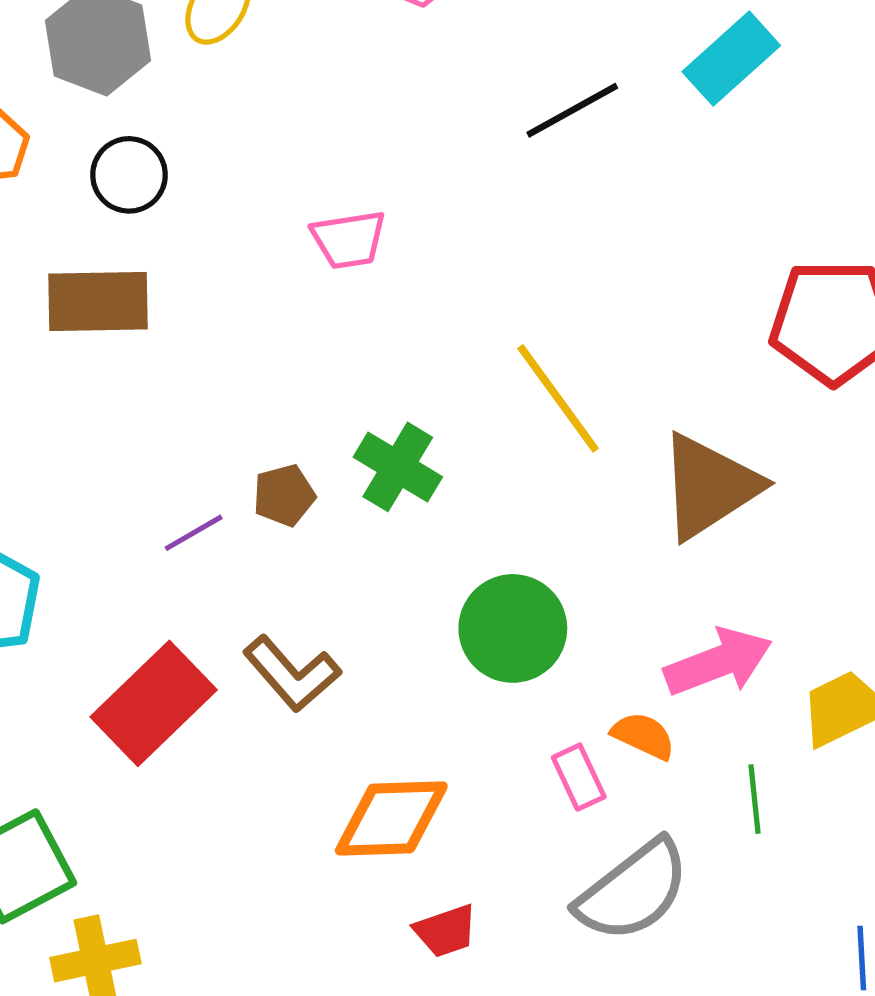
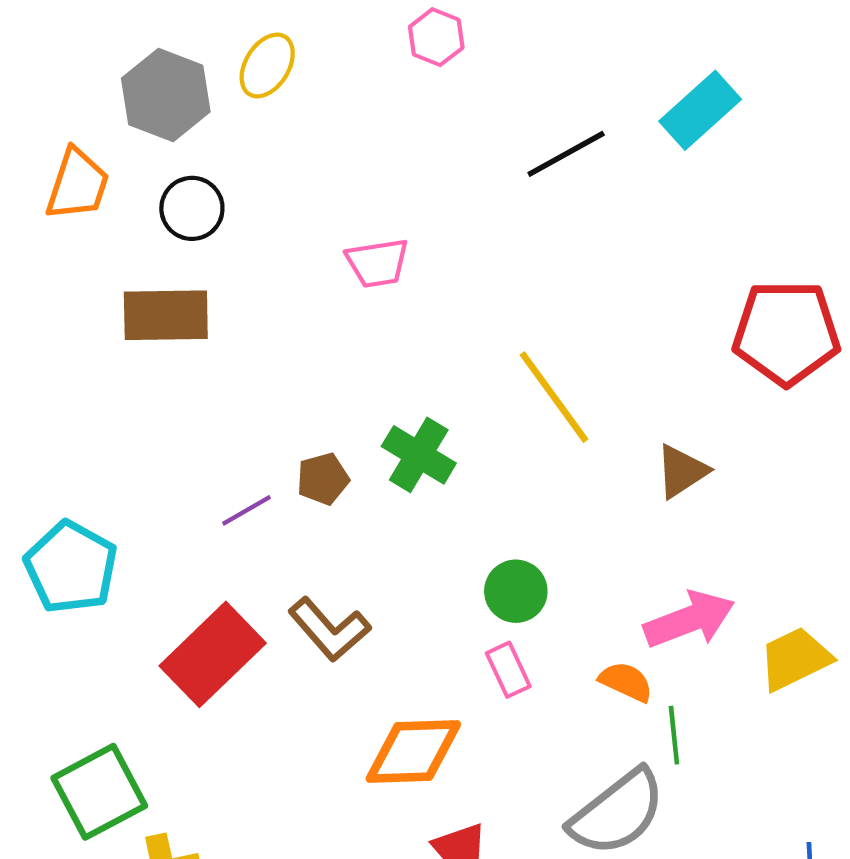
brown triangle: (709, 486) -> (682, 471), size x0.6
green circle: (513, 628) -> (516, 591), size x0.7
pink rectangle: (579, 777) -> (508, 670), moved
green line: (754, 799) -> (674, 735), moved

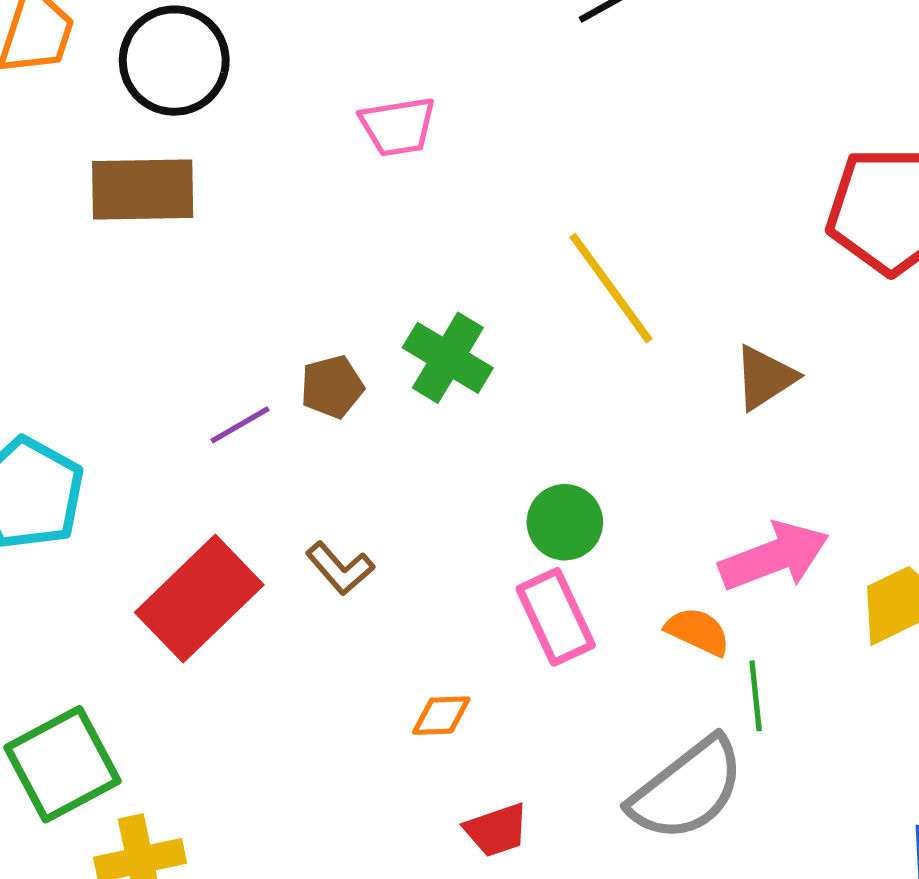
black circle: (192, 208) -> (174, 61), size x1.4
brown L-shape: (329, 629) -> (340, 568), size x0.7
pink rectangle: (508, 670) -> (556, 617), size x1.4
orange diamond: (413, 751) -> (441, 716), size x0.5

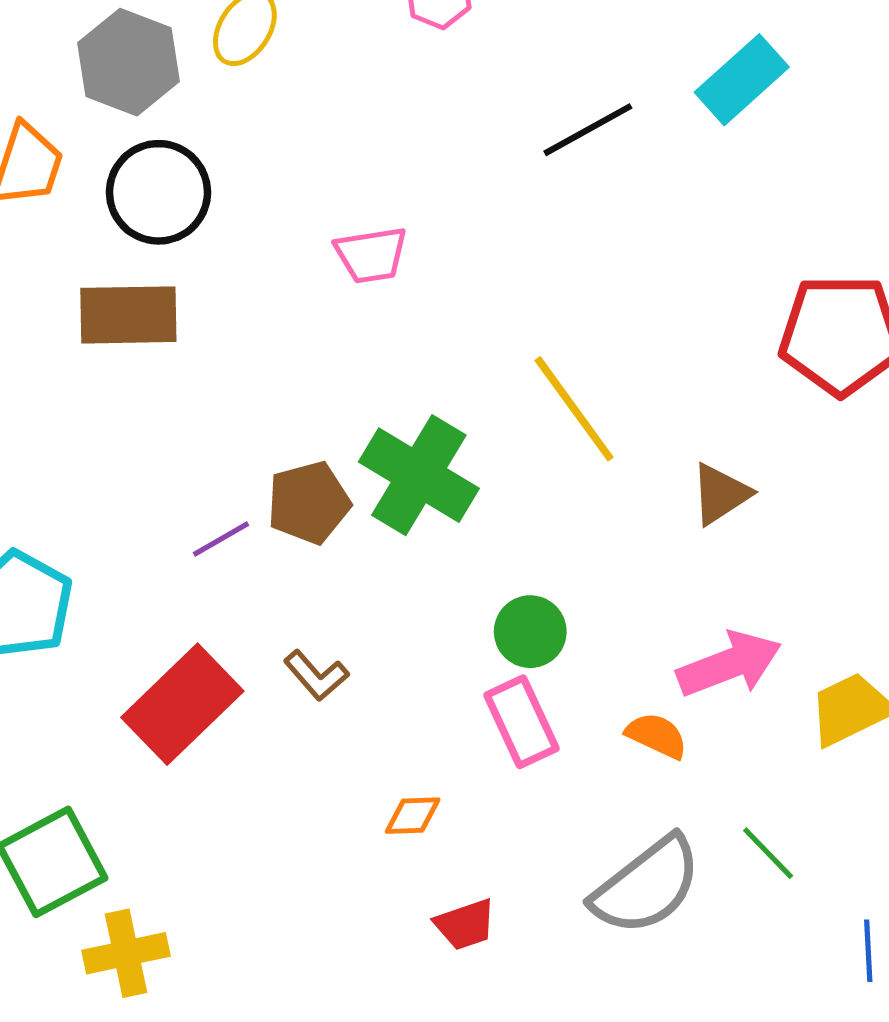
green cross: (448, 358) -> (419, 475), size x1.4
brown pentagon: (332, 387) -> (309, 503), size x1.4
green line: (756, 696) -> (768, 853), moved, turned -38

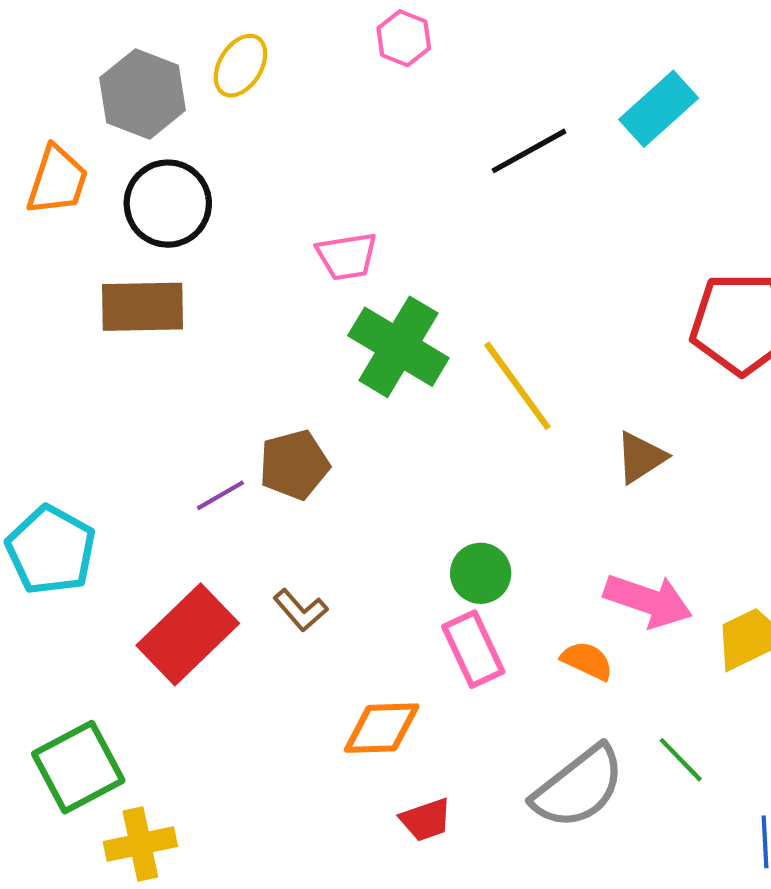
green cross: (419, 475) -> (398, 347), moved
pink arrow: (729, 664) -> (648, 601), turned 40
orange diamond: (413, 816) -> (382, 728), size x1.6

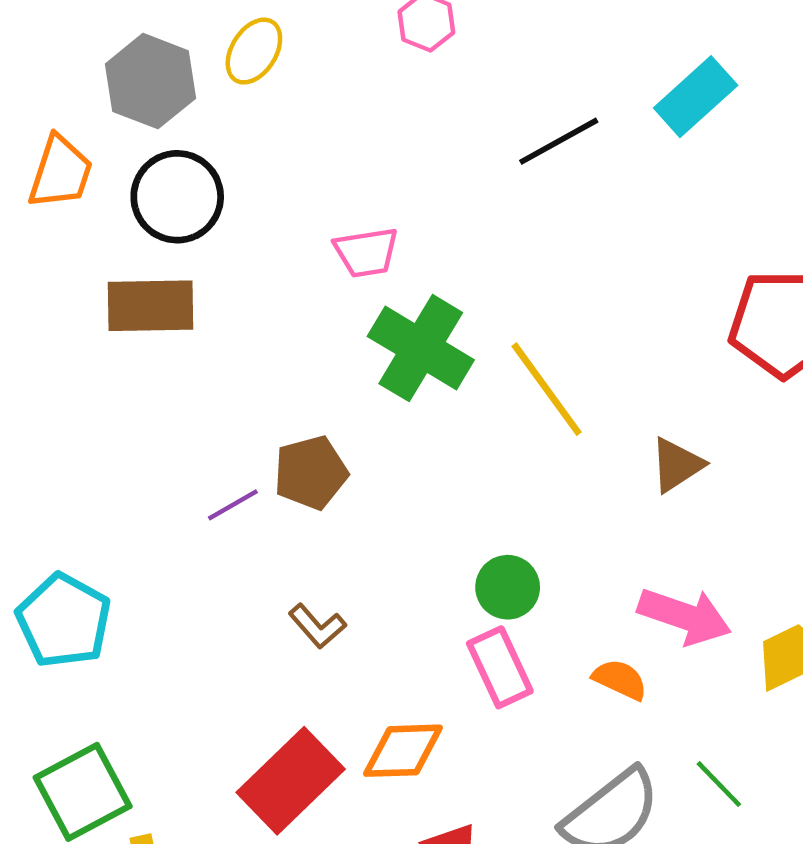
cyan pentagon: (51, 550) -> (64, 621), moved
red rectangle: (188, 634) -> (291, 781), moved

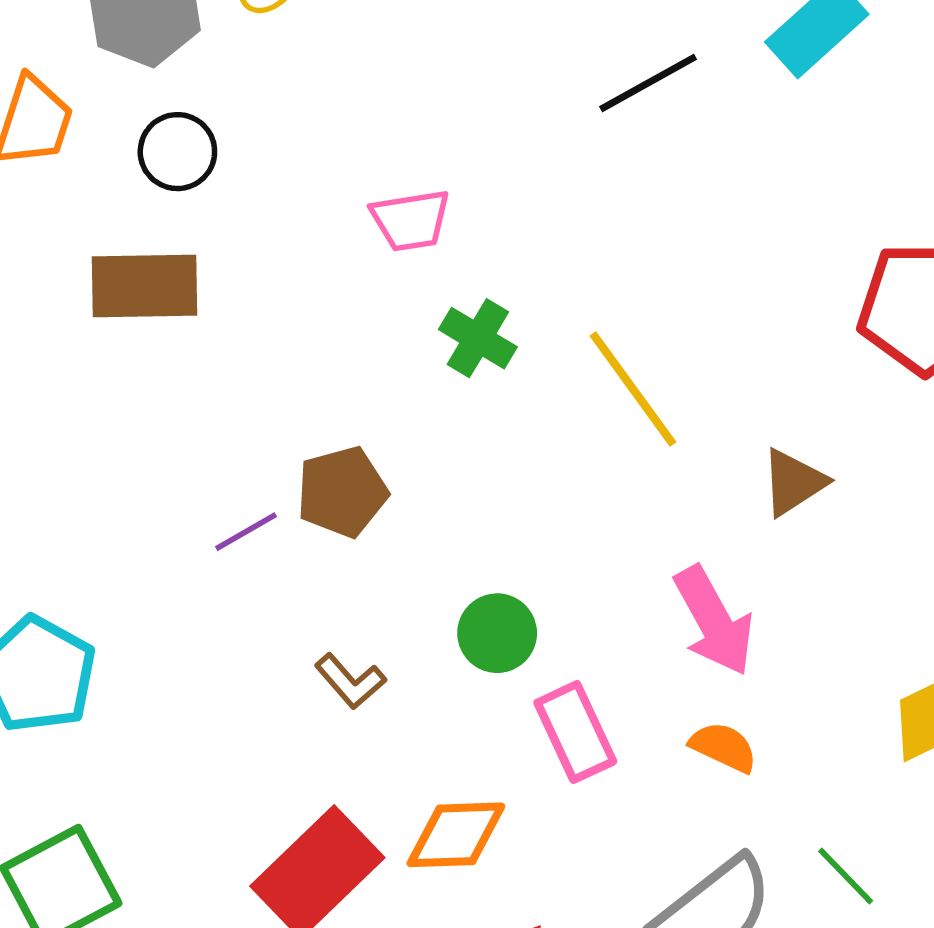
black circle: (177, 197) -> (177, 152), size x0.7
green cross: (421, 348) -> (478, 338), size x0.6
green circle: (508, 587) -> (497, 633), moved
pink arrow: (684, 616) -> (714, 621), moved, turned 42

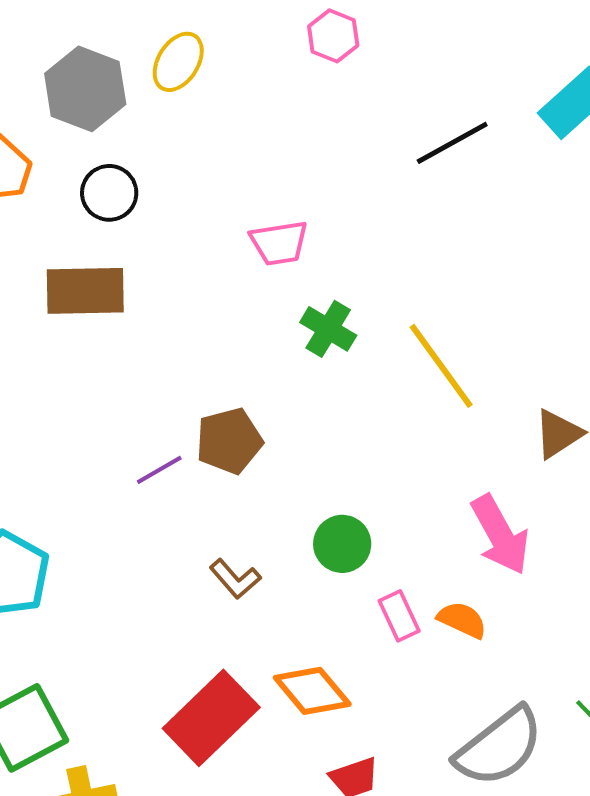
pink rectangle: (575, 732) -> (399, 616), size x0.7
orange semicircle: (724, 747) -> (462, 620), moved
orange diamond: (456, 835) -> (312, 691), turned 52

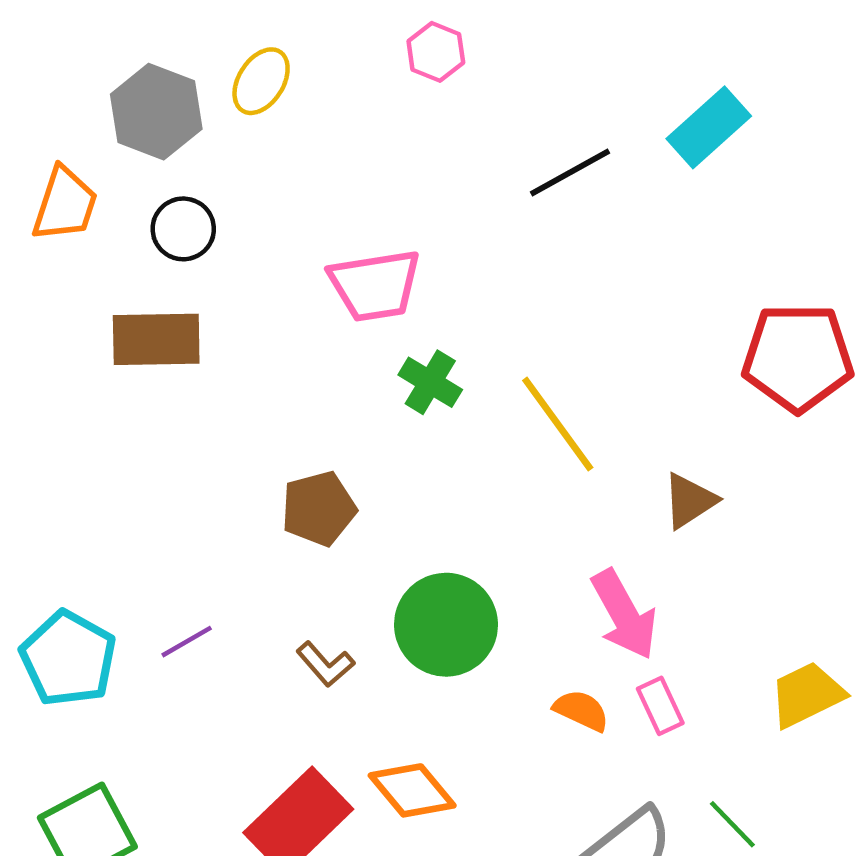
pink trapezoid: (279, 243) -> (375, 285), size x1.4
purple line: (159, 470) -> (187, 642), moved
green circle: (342, 544) -> (446, 625), size x1.6
pink rectangle: (399, 616) -> (660, 706), moved

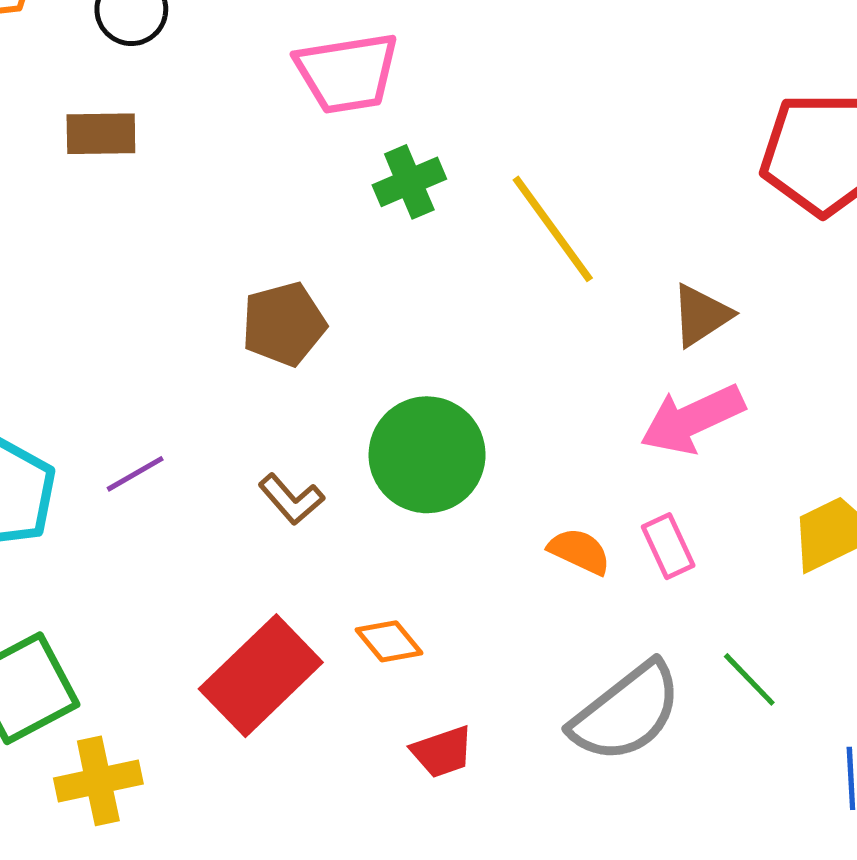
brown rectangle: (156, 339) -> (101, 134), size x0.7
green cross: (430, 382) -> (409, 182), turned 36
pink arrow: (624, 615) -> (692, 419), moved, turned 94
orange diamond: (412, 790) -> (389, 641), size x0.7

